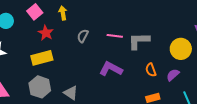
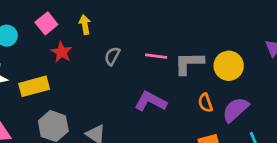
yellow circle: (181, 49) -> (229, 66), moved
yellow rectangle: (42, 58) -> (34, 86), moved
purple semicircle: (173, 75) -> (236, 110), size x1.5

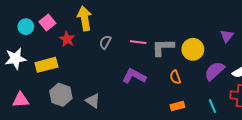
pink square: (46, 23) -> (47, 23), moved
yellow arrow: (85, 25) -> (85, 18), size x1.6
purple semicircle: (236, 110) -> (214, 71), moved

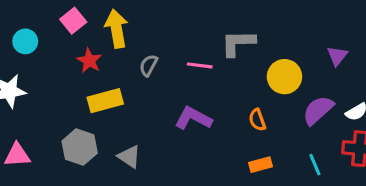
pink square: (47, 23) -> (73, 21), moved
gray L-shape: (163, 47) -> (238, 43), moved
yellow rectangle: (46, 65) -> (105, 101), moved

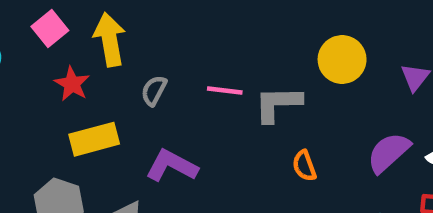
gray L-shape: (238, 43) -> (278, 104), moved
yellow circle: (284, 77) -> (342, 60), moved
purple L-shape: (193, 118) -> (172, 166), moved

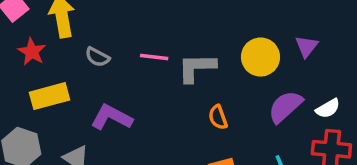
yellow circle: (342, 60) -> (260, 57), moved
gray semicircle: (154, 90) -> (97, 57), turned -90

